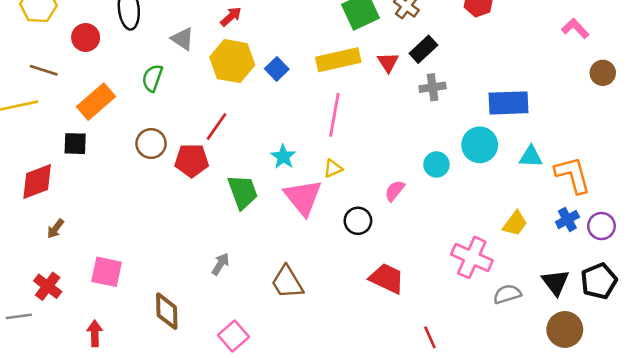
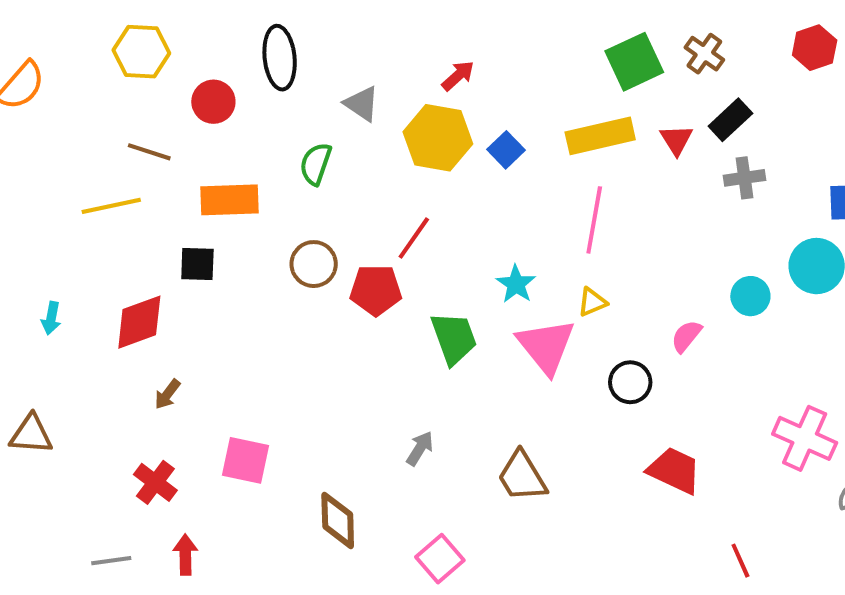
red arrow: (231, 17) -> (458, 76), moved
orange rectangle: (96, 102) -> (229, 200), turned 39
gray line: (19, 316) -> (111, 561), moved
red arrow: (95, 333) -> (185, 555), moved

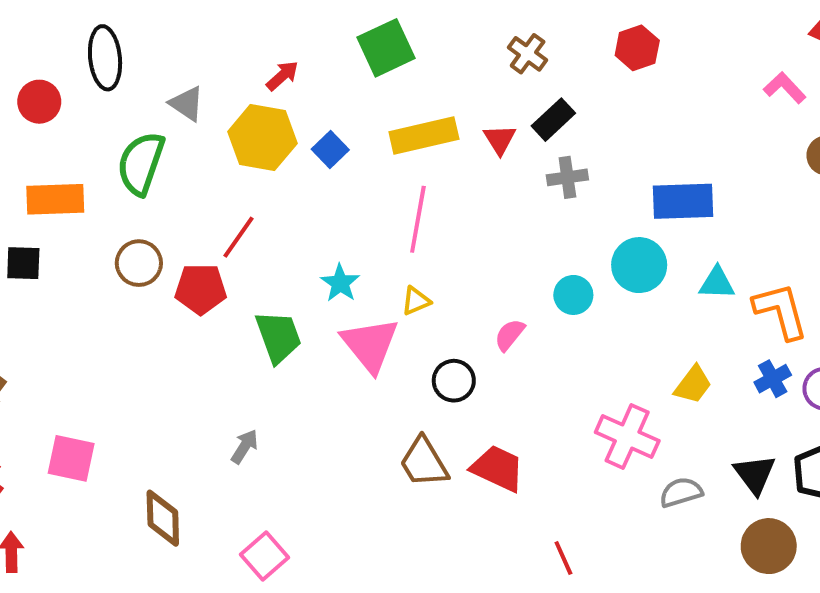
green square: (634, 62) -> (386, 48), moved
green semicircle: (316, 164) -> (141, 163), size x1.5
brown trapezoid: (522, 476) -> (424, 462), moved

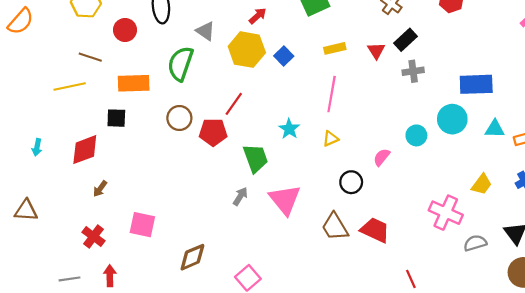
yellow rectangle: (424, 136) -> (335, 48), size x0.6
pink triangle: (370, 345) -> (285, 200), moved
gray arrow: (245, 446) -> (240, 196), moved
brown diamond: (163, 518) -> (192, 257), turned 68

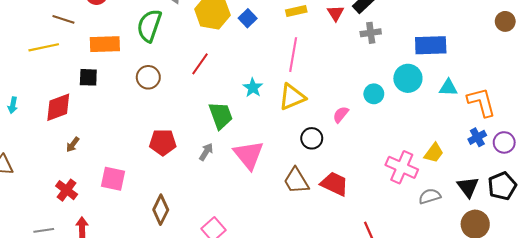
red pentagon: (213, 132) -> (163, 142), moved
yellow triangle: (331, 139) -> (292, 97), size x1.8
yellow trapezoid: (482, 184) -> (434, 153), moved
brown diamond: (192, 257) -> (161, 210), turned -40

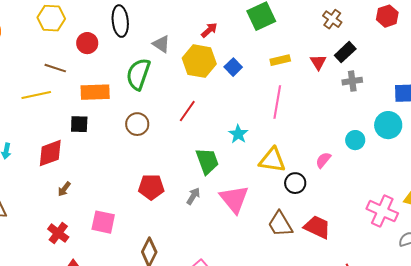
yellow triangle: (292, 97) -> (272, 160), moved, turned 32

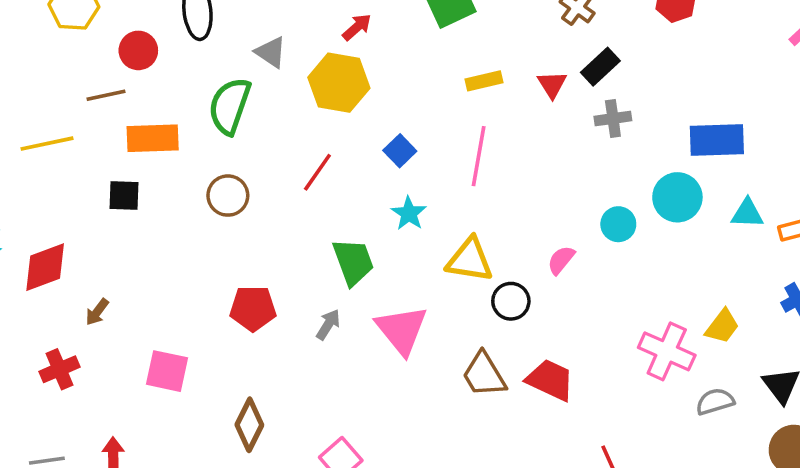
blue square: (233, 67) -> (400, 151), moved
brown line: (55, 68) -> (106, 95), moved, turned -30
red diamond: (50, 153) -> (45, 267), moved
red cross: (58, 233) -> (60, 369), moved, turned 30

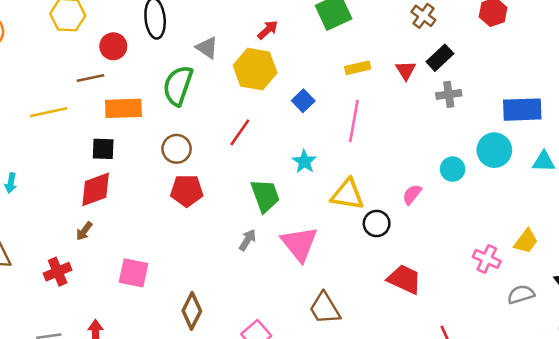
blue square: (400, 151) -> (303, 101), moved
red diamond: (45, 267) -> (96, 189), moved
red pentagon: (253, 308) -> (187, 191), moved
pink cross: (667, 351) -> (487, 259), size x0.7
brown trapezoid: (484, 375) -> (325, 308), moved

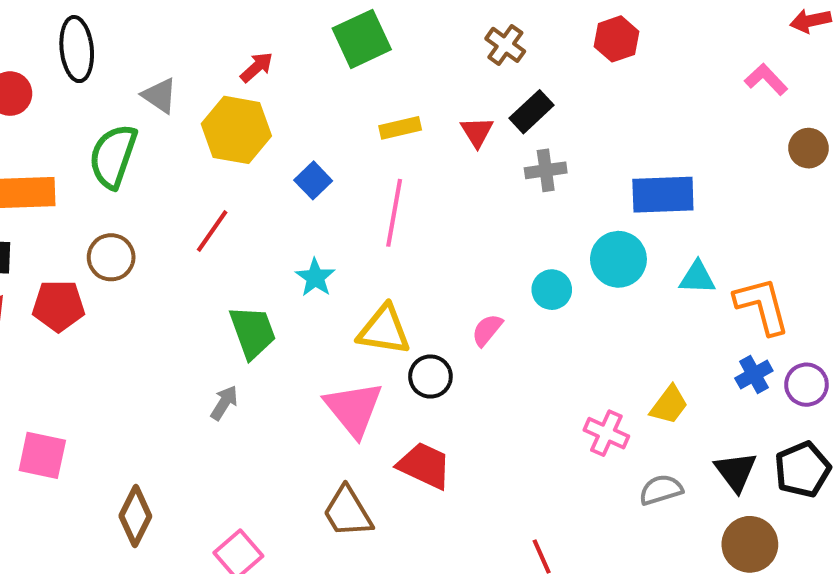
red pentagon: (187, 191) -> (58, 306), moved
pink triangle: (299, 244) -> (354, 409), moved
red trapezoid: (404, 279) -> (424, 465), moved

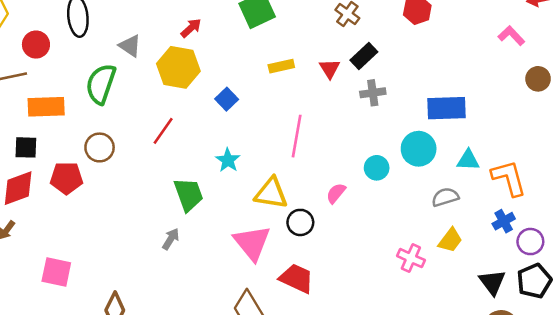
pink line: (394, 213) -> (297, 136), moved
purple circle: (806, 385) -> (530, 242), moved
gray semicircle: (661, 490) -> (445, 197), moved

